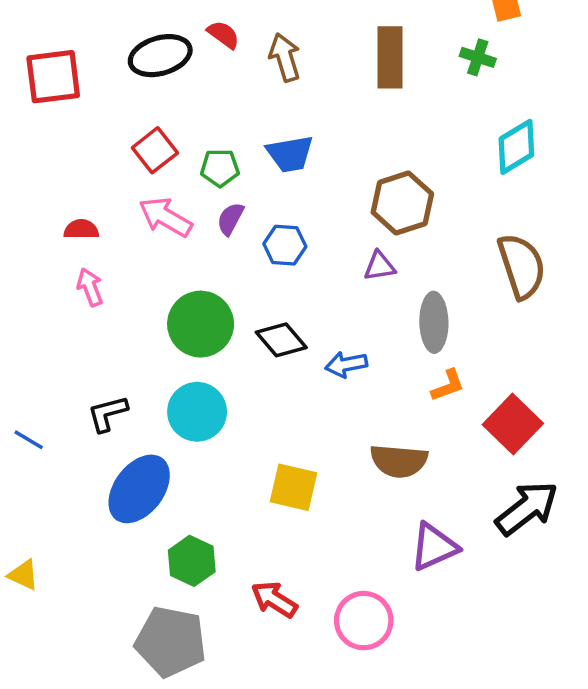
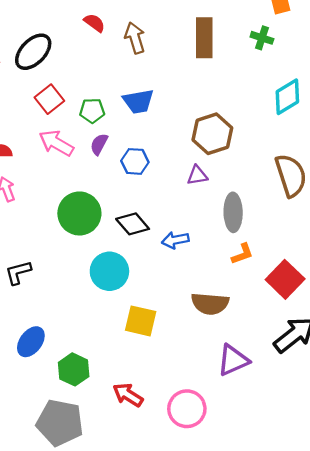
black ellipse: (160, 56) -> (33, 52), moved, turned -30
cyan circle: (197, 412) -> (109, 271), moved
blue ellipse: (139, 489) -> (31, 342), moved, size x0.7

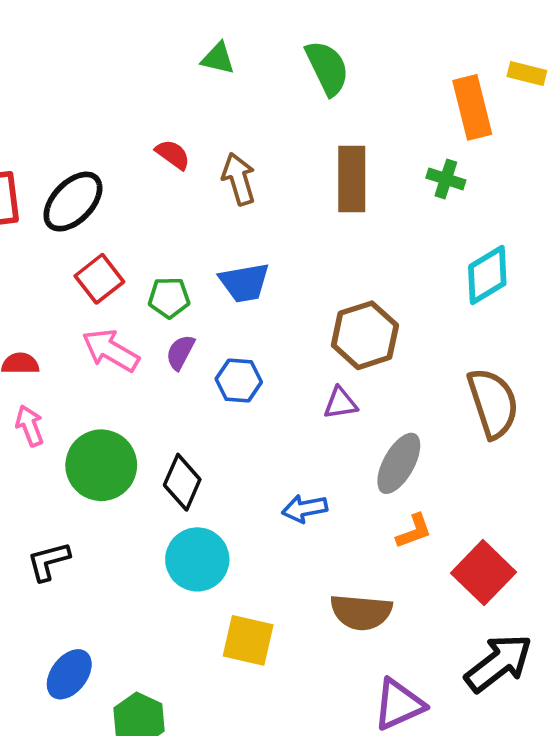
gray ellipse: (233, 212) -> (399, 463), turned 30
green circle: (79, 213) -> (101, 465), moved
black diamond: (133, 224) -> (182, 482), moved, turned 64

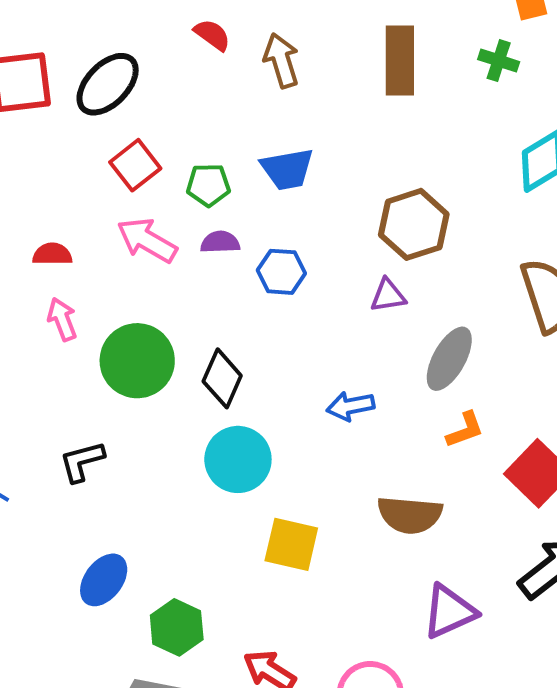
purple semicircle: (180, 352) -> (220, 242), turned 60

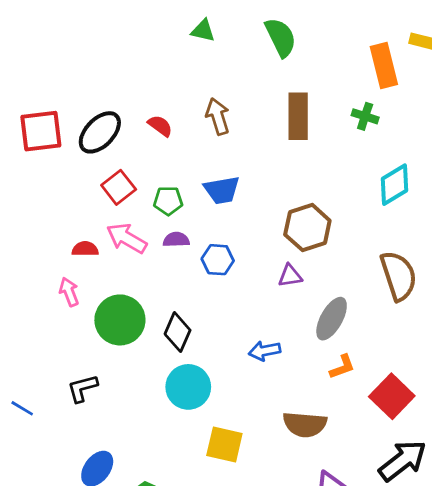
red semicircle: (212, 35) -> (160, 126), moved
red semicircle: (52, 254) -> (85, 249), moved

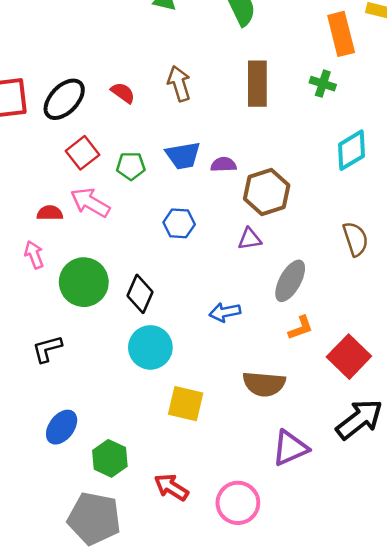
purple semicircle: (176, 240) -> (224, 165), moved
brown semicircle: (399, 276) -> (355, 239), size x0.7

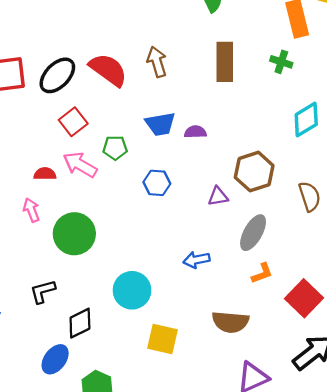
red semicircle: (123, 93) -> (108, 70), size x1.8
green pentagon: (131, 166) -> (115, 148), moved
brown hexagon: (267, 192) -> (254, 172), moved
black diamond: (140, 294) -> (80, 323), moved, turned 40

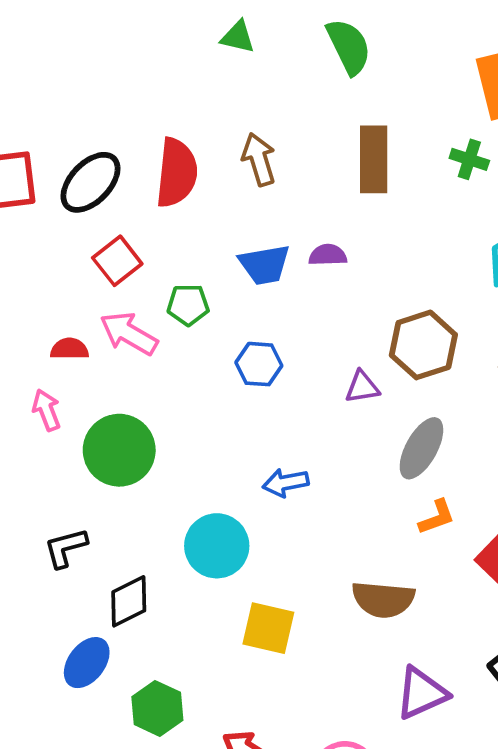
red semicircle: (108, 70) -> (177, 173), turned 60
purple semicircle: (195, 132) -> (328, 255), moved
blue arrow: (196, 260) -> (286, 483), moved

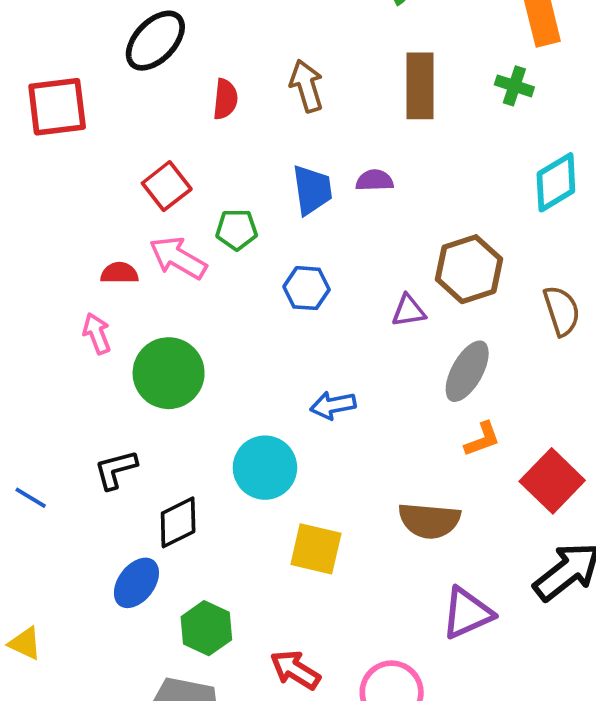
red semicircle: (177, 173) -> (225, 99), size x0.6
black ellipse: (90, 182) -> (155, 41), moved
blue trapezoid: (265, 265) -> (312, 190), turned -88

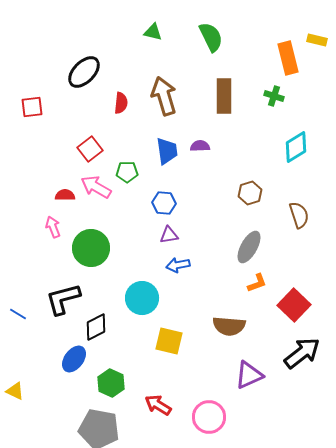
brown arrow: (307, 86) -> (164, 96), size x1.4
red square: (57, 107) -> (32, 107), size x0.7
brown hexagon: (469, 269) -> (250, 193), size x0.7
purple triangle: (409, 311) -> (169, 235), moved
black L-shape: (116, 470) -> (63, 299), size x1.5

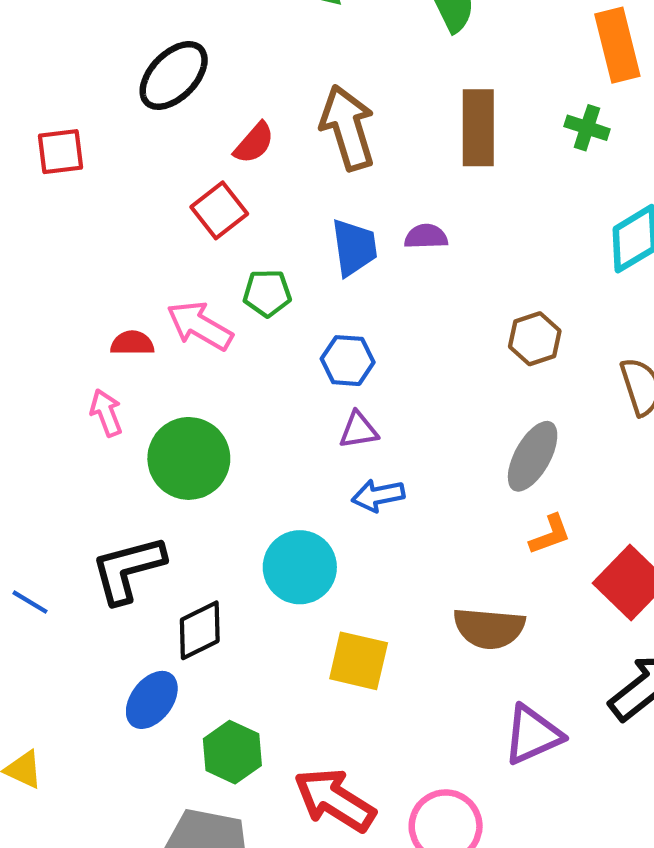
red semicircle: (121, 103) -> (254, 143), turned 35
red square: (90, 149) -> (219, 210), moved
red arrow: (158, 405) -> (335, 800), size x1.4

